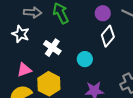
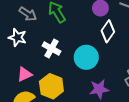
gray arrow: (33, 12) -> (28, 14), turned 36
cyan circle: (85, 59) -> (86, 57), size x1.5

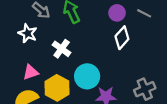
cyan circle: (86, 57) -> (87, 76), moved

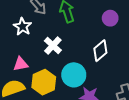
white diamond: (122, 38) -> (100, 51), moved

